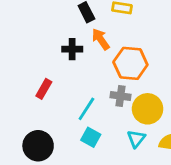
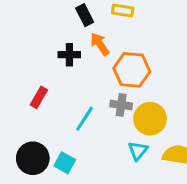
cyan square: (91, 137) -> (65, 163), moved

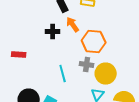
red rectangle: (39, 97) -> (19, 54), moved, turned 64
cyan line: (85, 119) -> (63, 74), turned -48

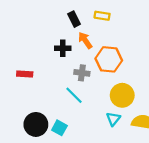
gray cross: (87, 64) -> (82, 73), moved
cyan line: (63, 74) -> (74, 95), turned -30

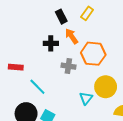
yellow rectangle: (102, 16) -> (87, 13), turned -64
cyan line: (74, 95) -> (37, 87), moved
cyan triangle: (113, 119) -> (86, 98), moved

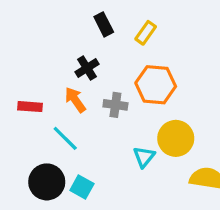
yellow rectangle: (87, 13) -> (146, 33), moved
orange arrow: (72, 36) -> (75, 100), moved
black cross: (51, 43) -> (87, 68), turned -32

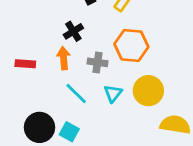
orange arrow: (75, 100) -> (64, 58), turned 30
cyan line: (65, 138) -> (76, 94), moved
cyan triangle: (144, 157) -> (113, 94), moved

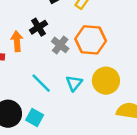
orange arrow: (64, 58) -> (17, 41), moved
gray cross: (97, 62) -> (60, 45), moved, turned 30

